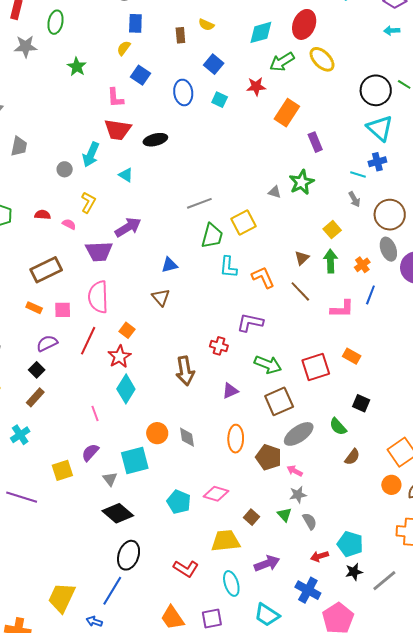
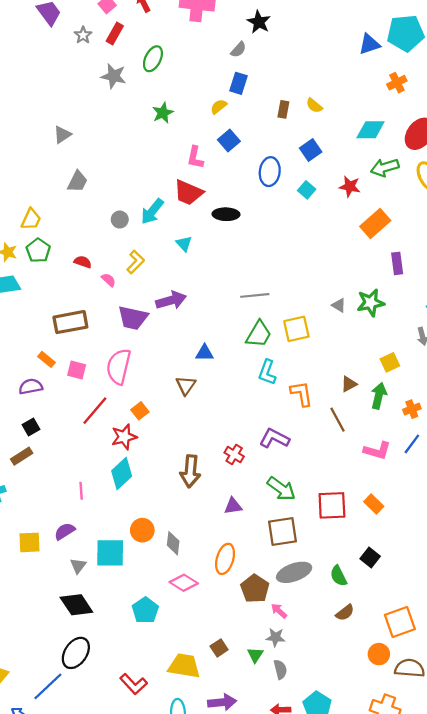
purple semicircle: (47, 343) -> (31, 387), moved
pink diamond: (216, 494) -> (184, 583), moved

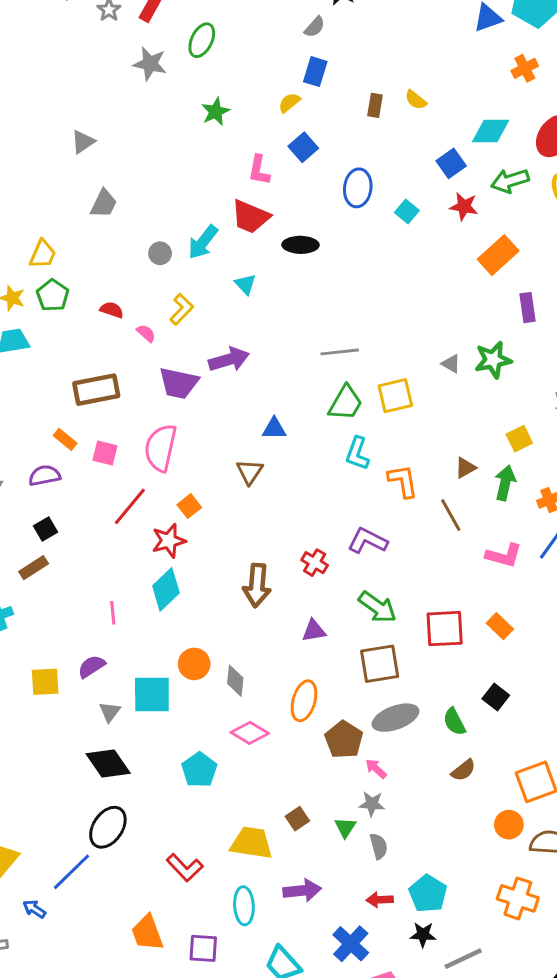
blue square: (311, 150) -> (451, 163), moved

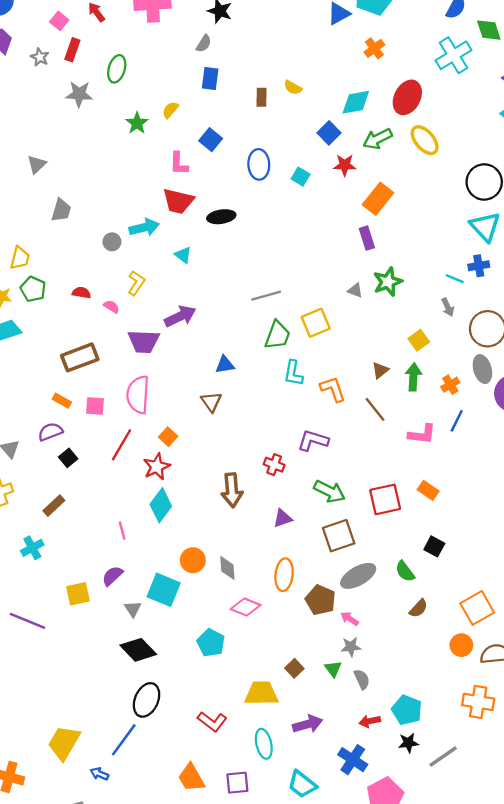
yellow semicircle: (289, 103) -> (170, 110), moved
cyan arrow: (203, 242) -> (144, 227), turned -132
purple rectangle: (527, 308) -> (367, 238), moved
black square: (46, 529) -> (68, 458), moved
cyan square: (152, 695) -> (164, 590), turned 32

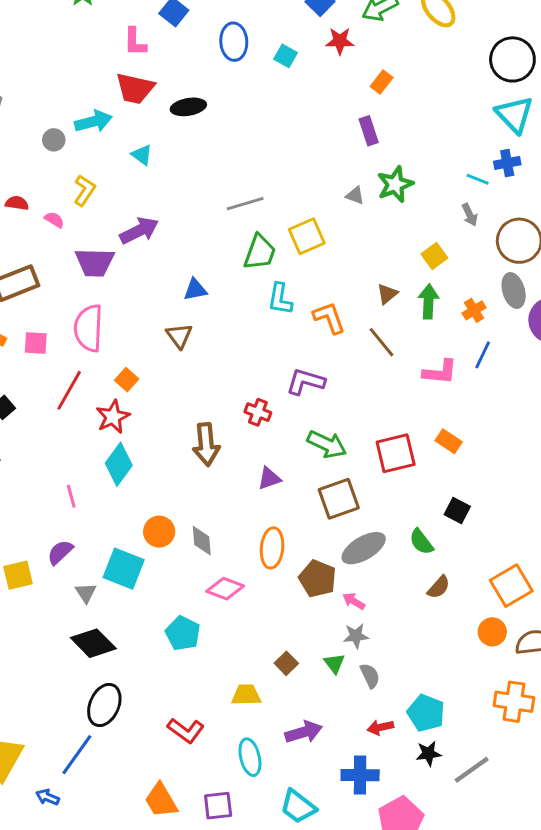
orange rectangle: (378, 199) -> (382, 82), size x0.6
yellow trapezoid: (261, 693) -> (246, 695), size x0.7
blue cross: (353, 760) -> (360, 775), turned -32

